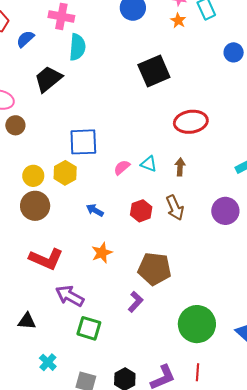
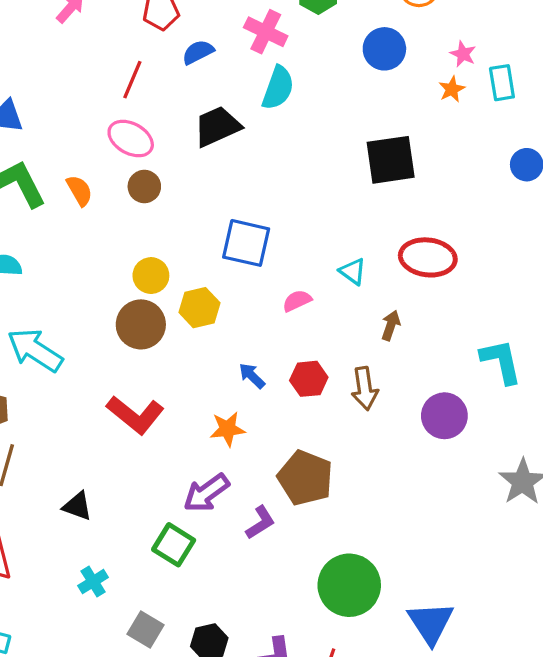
cyan triangle: (149, 164) -> (353, 272), moved
yellow hexagon: (65, 173) -> (199, 308), moved
blue arrow: (95, 210) -> (252, 376), moved
purple arrow: (70, 296) -> (206, 493), moved, turned -80

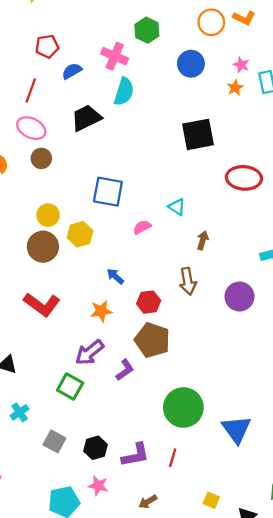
red ellipse: (428, 257) -> (244, 178), moved
red hexagon: (309, 379) -> (149, 302), moved

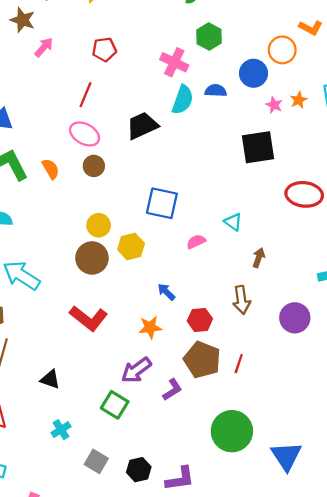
orange circle: (211, 22) -> (282, 50), moved
pink star: (241, 65) -> (274, 105), moved
blue semicircle: (72, 71) -> (216, 91), moved, turned 30
red line: (173, 458) -> (239, 364), moved

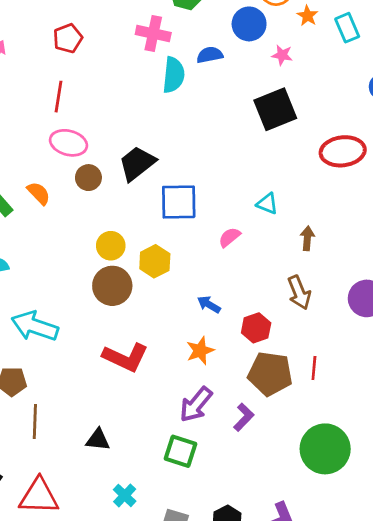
orange star: (299, 100) -> (307, 16), moved
black trapezoid: (142, 126) -> (137, 163), moved

